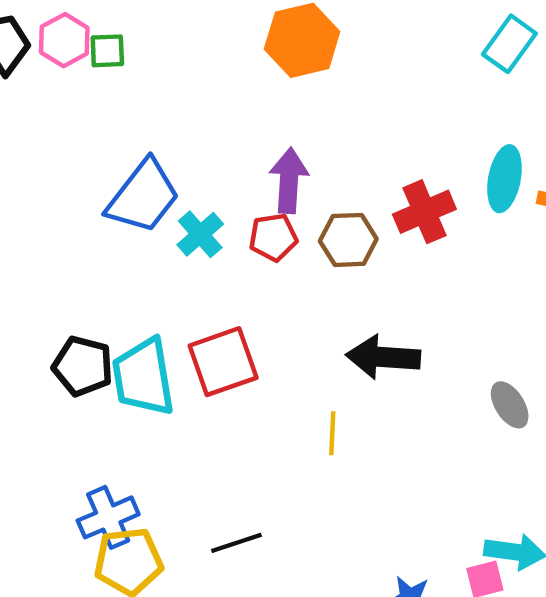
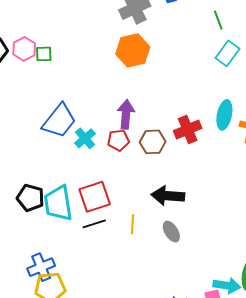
gray ellipse: (510, 405) -> (171, 232), moved
yellow line: (332, 433) -> (132, 224), moved
black line: (236, 543) -> (94, 224), moved

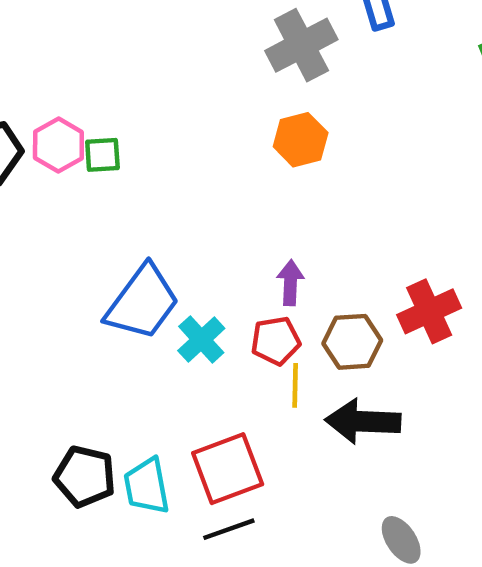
orange hexagon: (133, 50) -> (301, 140), size x0.7
purple arrow: (126, 114) -> (290, 283), size x0.7
black arrow: (168, 196) -> (363, 421), moved
cyan trapezoid: (58, 203) -> (147, 486), size x0.7
yellow line: (132, 224) -> (295, 385), moved

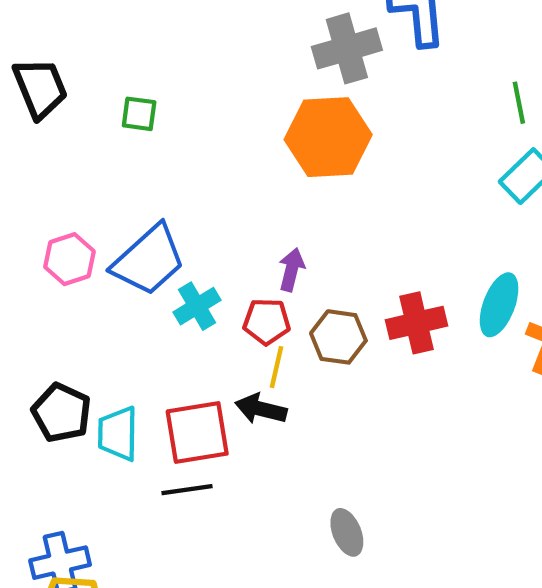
orange hexagon: (301, 140) -> (328, 137), size x1.6
pink hexagon: (58, 145) -> (70, 259), moved
black arrow: (363, 421) -> (261, 409), moved, size x0.7

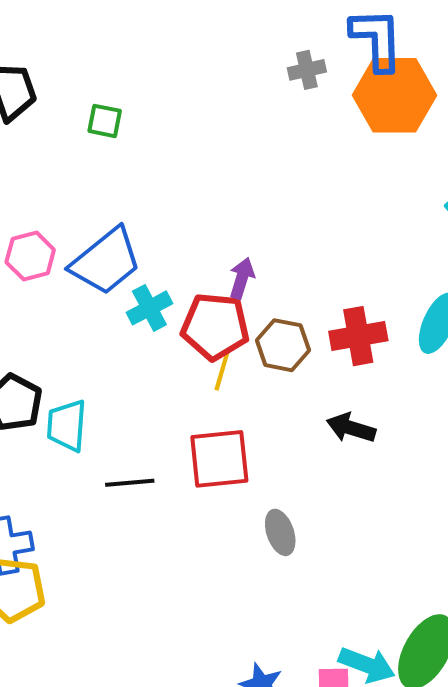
gray cross: (347, 48) -> (307, 70), size x0.6
orange hexagon: (328, 137) -> (394, 95), moved
red pentagon: (267, 321) -> (215, 326), size x1.5
black arrow: (261, 409) -> (351, 428), moved
red square: (197, 433) -> (219, 459), moved

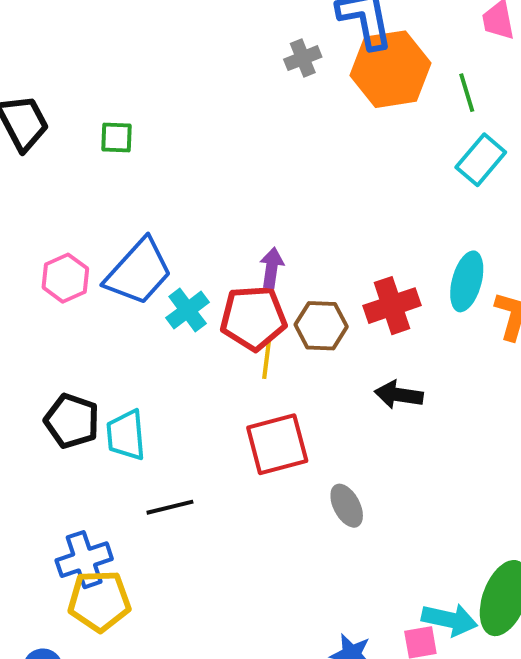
black line: (130, 483) -> (170, 507), moved

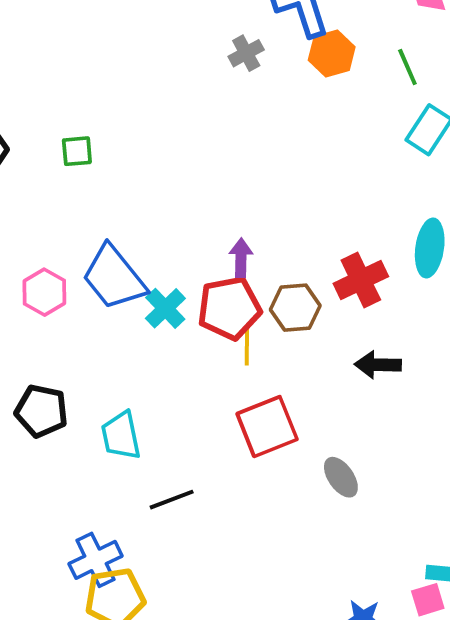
orange hexagon: (391, 69) -> (332, 54), size x0.6
blue trapezoid: (139, 272) -> (114, 277), turned 106
black pentagon: (72, 421) -> (41, 411), moved

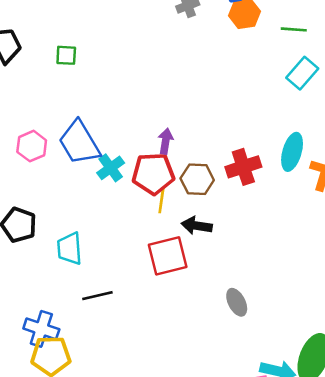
green line: (407, 67) -> (294, 29), turned -70
black arrow: (378, 365) -> (197, 226), moved
gray ellipse: (341, 477) -> (237, 302), moved
blue cross: (96, 560) -> (41, 329), turned 36

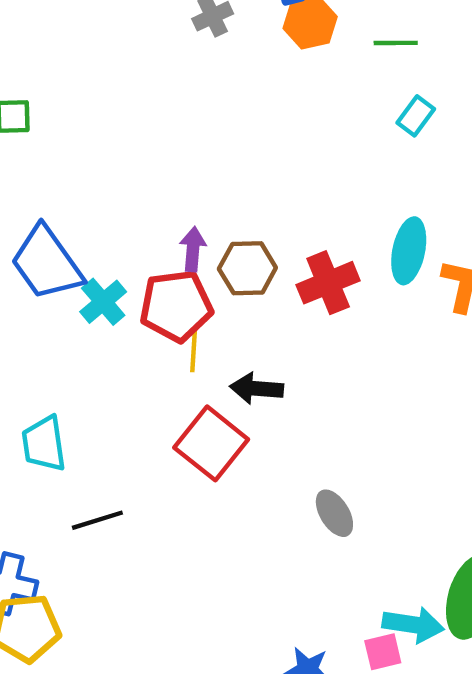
cyan rectangle: (302, 73) -> (416, 116), size x0.7
brown hexagon: (197, 179) -> (247, 268), moved
red square: (168, 256) -> (211, 443), turned -33

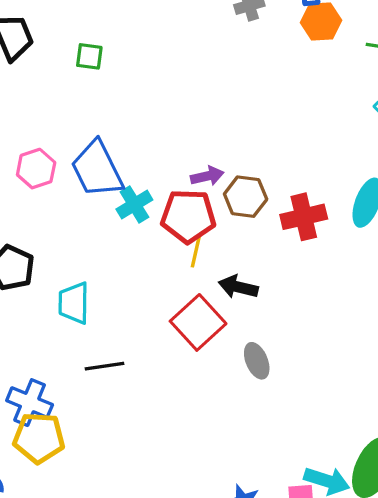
purple arrow: (193, 249) -> (207, 176), turned 64
gray ellipse: (334, 513) -> (257, 361), moved

